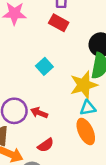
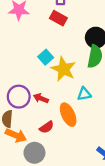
yellow star: (84, 85) -> (64, 69), moved, turned -30
orange ellipse: (86, 131) -> (68, 115), moved

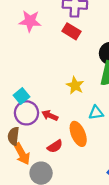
cyan square: (46, 57) -> (22, 96), moved
yellow star: (64, 69) -> (75, 85), size x0.7
orange arrow: (16, 135) -> (22, 154), turned 36

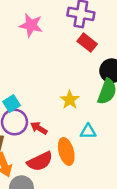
red rectangle: (72, 31) -> (87, 43), moved
red semicircle: (55, 146) -> (40, 161), size x1.5

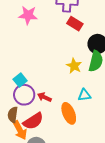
yellow star: (70, 100) -> (74, 66), moved
red semicircle: (40, 161) -> (33, 121), moved

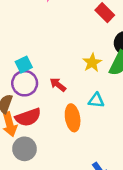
red arrow: (44, 97) -> (58, 85), moved

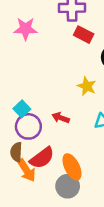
orange ellipse: (73, 118) -> (72, 167), moved
gray circle: (24, 149) -> (68, 186), moved

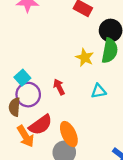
red arrow: (61, 118) -> (59, 87), turned 42
brown semicircle: (16, 152) -> (15, 107), moved

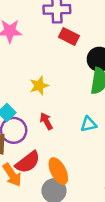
yellow star: (85, 58) -> (39, 86), moved, turned 30

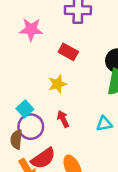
red rectangle: (69, 36) -> (68, 52), moved

